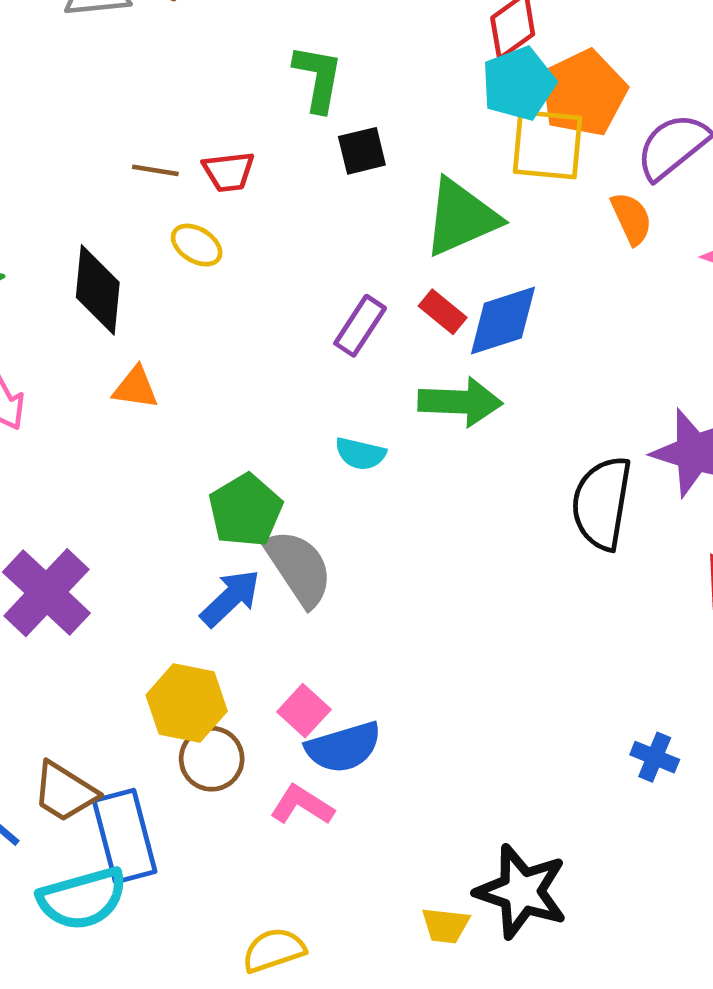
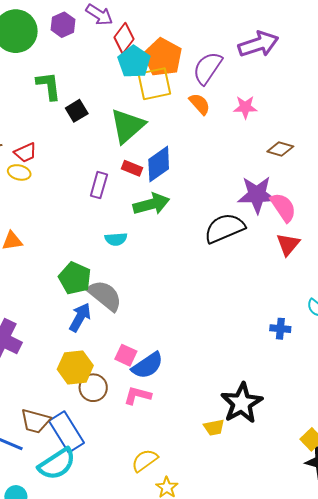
red trapezoid: (229, 172) -> (25, 153), moved
black semicircle: (602, 503) -> (225, 228), turned 75
black star: (521, 892) -> (242, 403), turned -30

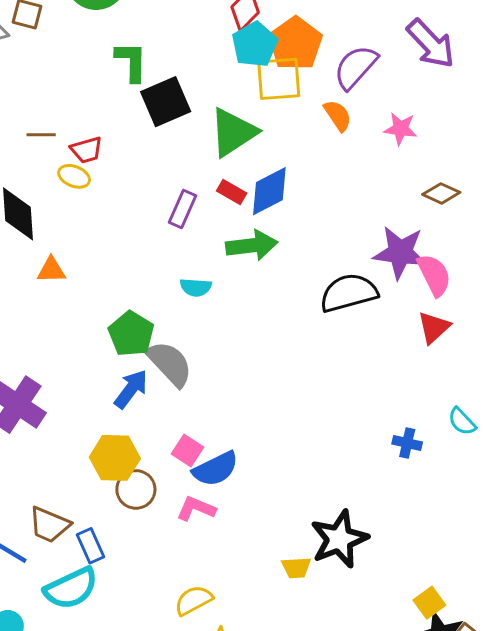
purple arrow: (258, 44) -> (431, 44), turned 57
black square: (77, 111) -> (166, 102), size x1.6
blue rectangle: (67, 432) -> (91, 546), size x0.6

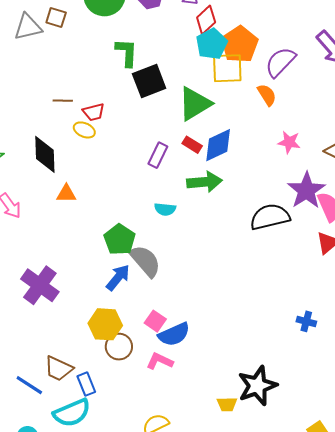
pink star: (401, 129) -> (289, 142), moved
purple star: (400, 252) -> (306, 190), turned 30

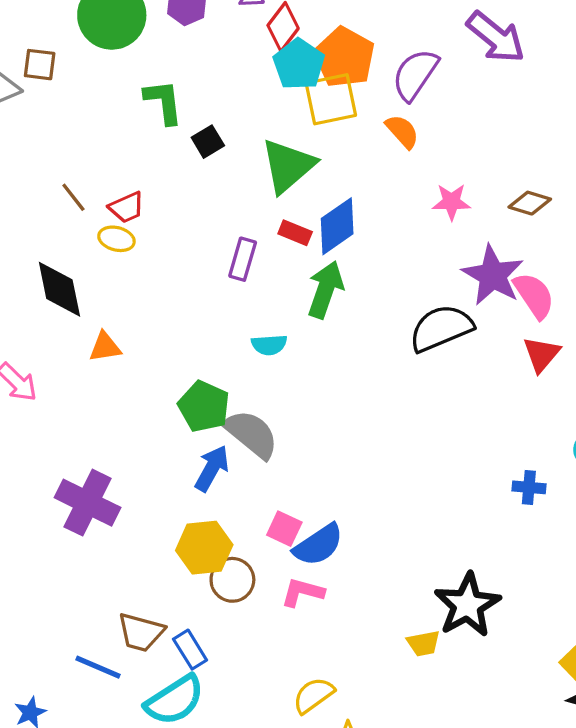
black square: (149, 81) -> (208, 142), size x0.6
brown line: (63, 101) -> (73, 197), turned 60
green arrow: (204, 182) -> (325, 290), turned -56

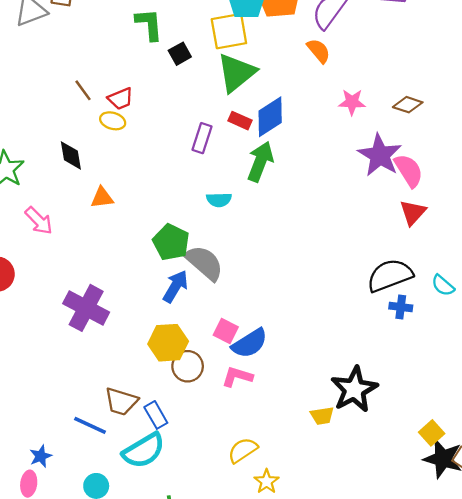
yellow square: (331, 99) -> (229, 31), moved
black diamond: (59, 289) -> (71, 155), size x0.7
black semicircle: (441, 328) -> (390, 275), moved

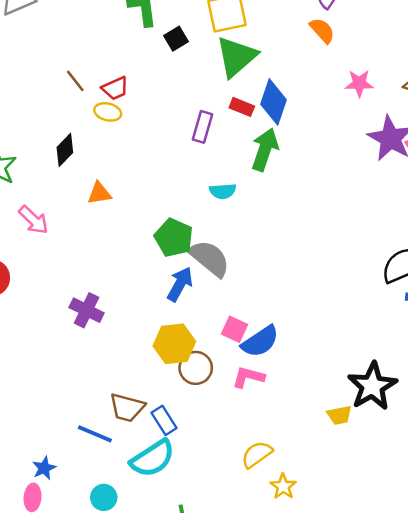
blue diamond: (270, 117) -> (274, 102), turned -36
black diamond: (71, 155) -> (65, 150), turned 56
purple cross: (86, 308) -> (87, 310), size x0.7

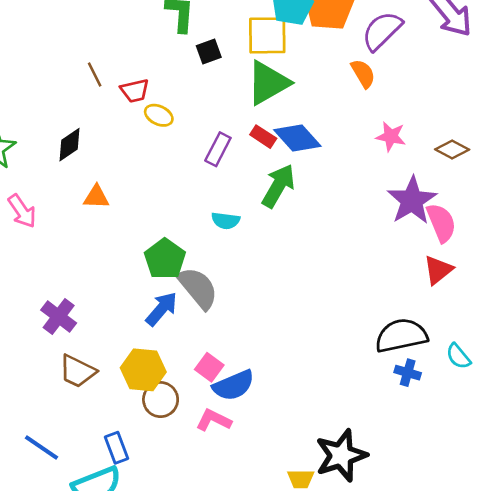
blue diamond: (274, 102) -> (297, 138), turned -72
yellow ellipse: (108, 112) -> (159, 115), moved
brown trapezoid: (127, 408) -> (77, 371), moved

